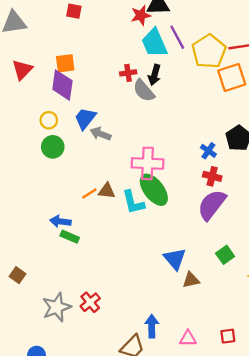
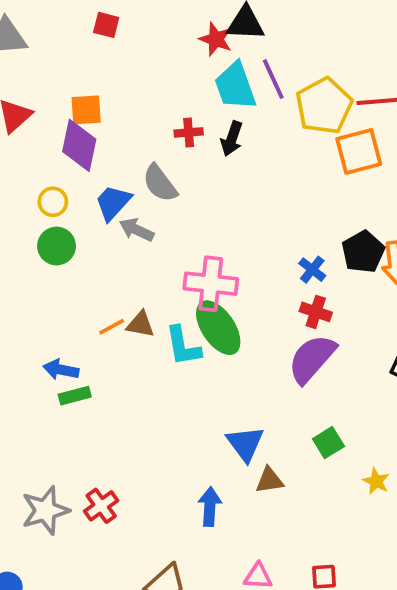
red star: (141, 15) -> (216, 39), turned 30
gray semicircle: (144, 91) -> (160, 183), moved
green rectangle: (70, 237) -> (75, 396), turned -42
blue arrow: (152, 326) -> (210, 507), moved

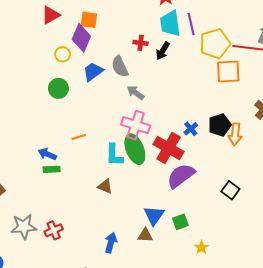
yellow circle: (53, 202) -> (63, 54), moved
gray arrow: (137, 230) -> (136, 93), moved
red cross: (316, 312) -> (169, 148), moved, size x1.8
brown triangle: (140, 324) -> (105, 186), moved
blue triangle: (245, 444) -> (154, 215), moved

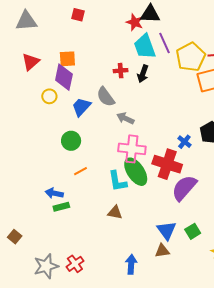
green circle: (58, 88) -> (71, 141), moved

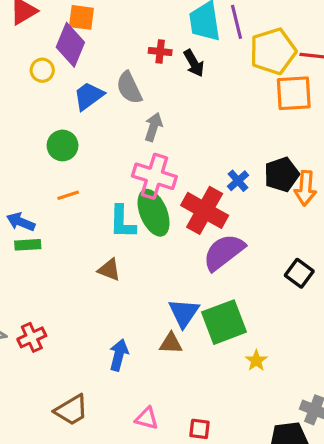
black arrow: (143, 74) -> (194, 63), turned -60
gray arrow: (125, 118) -> (153, 127), turned 72
green square: (193, 231) -> (224, 322), size x1.8

